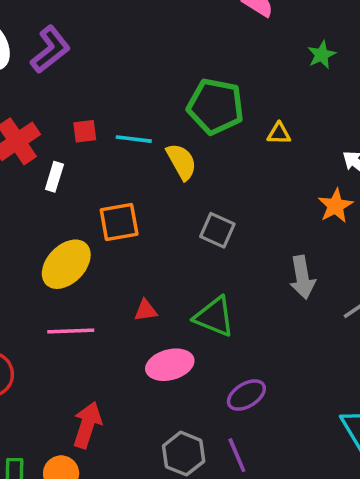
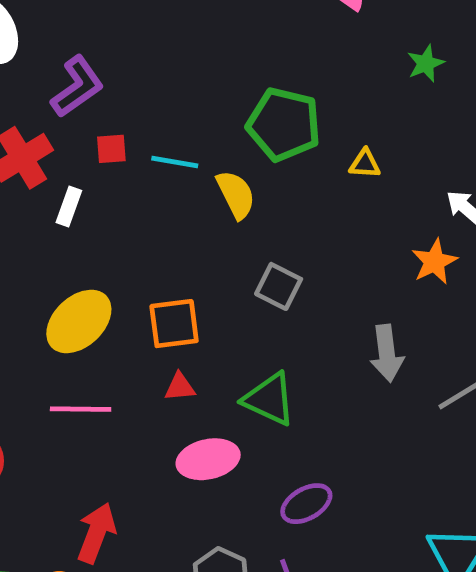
purple L-shape: (50, 50) -> (77, 87), moved
orange square: (119, 222) -> (174, 324), moved

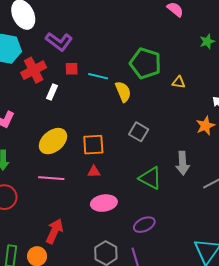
purple L-shape: (77, 87) -> (59, 41), turned 68
green triangle: (269, 399) -> (150, 178), moved

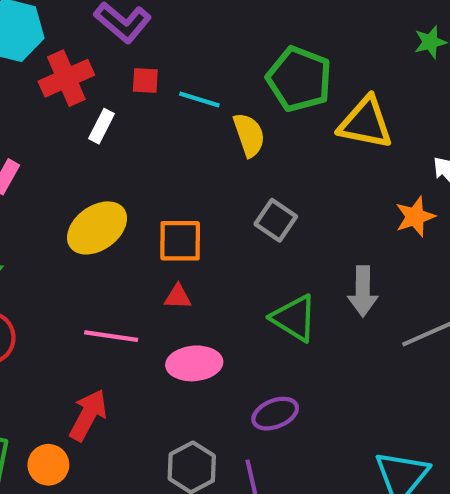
yellow triangle: (179, 82) -> (366, 123), size x2.0
pink line: (51, 178) -> (111, 336), moved

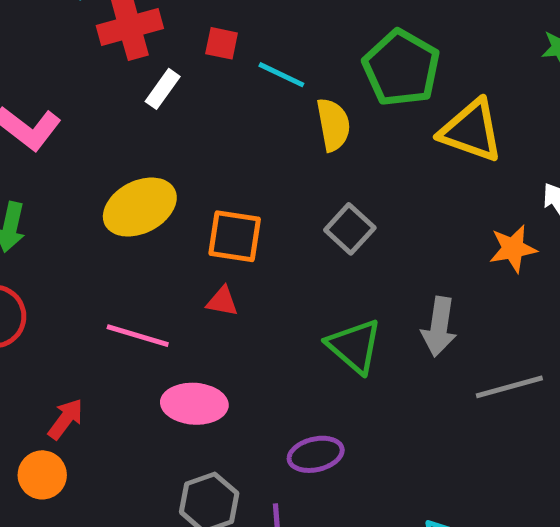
pink ellipse: (194, 363) -> (194, 404), moved
red arrow: (88, 415) -> (66, 419), moved, size x0.7

